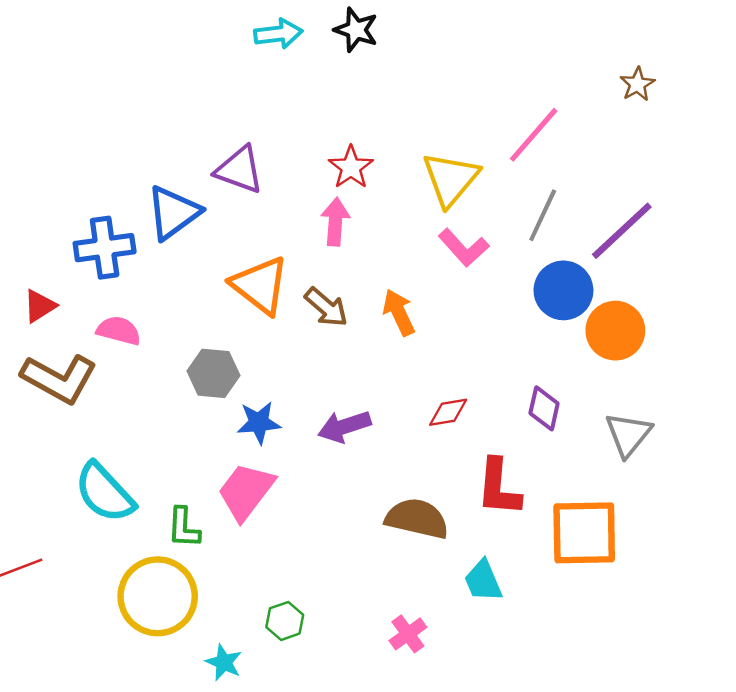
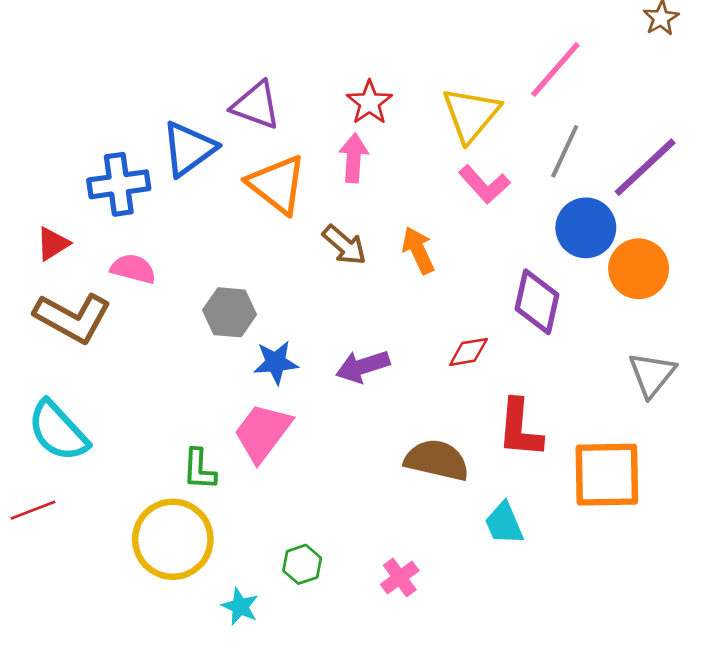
orange triangle: (260, 285) -> (277, 184), moved
purple diamond: (544, 408) -> (537, 302), moved, size x1.4
cyan semicircle: (105, 493) -> (58, 431), moved
pink cross: (408, 634) -> (400, 578), moved

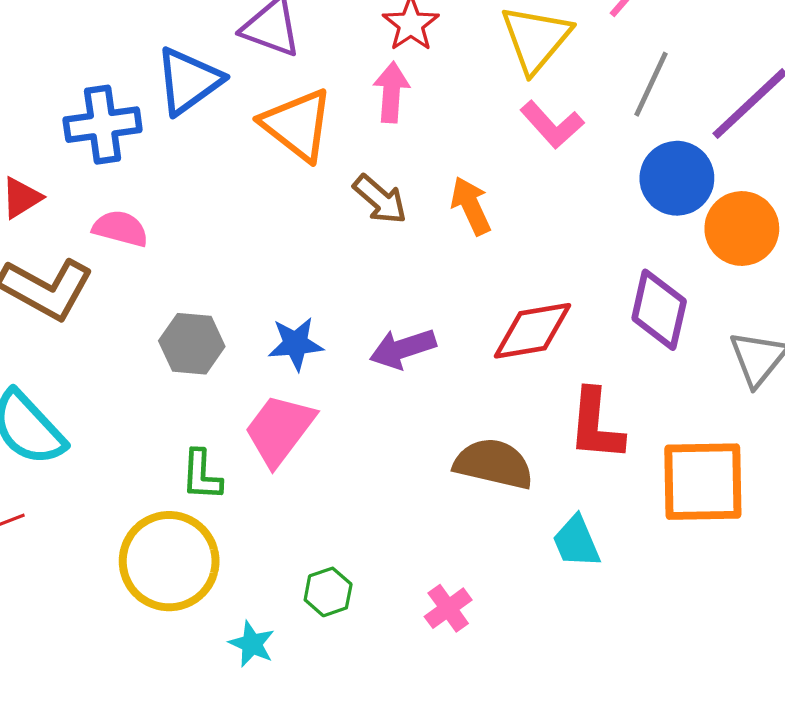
purple diamond: (537, 302) -> (659, 310), moved
gray hexagon: (230, 312) -> (192, 344), moved
red diamond: (468, 352) -> (533, 331), size x1.6

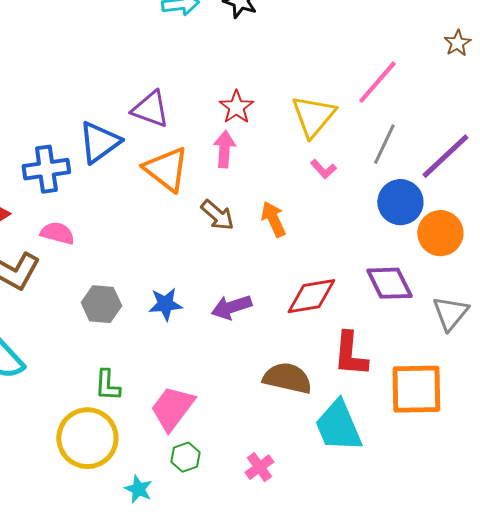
pink L-shape: (552, 125) -> (323, 169), size x0.7
purple diamond: (659, 310) -> (389, 283), turned -39
pink trapezoid: (279, 430) -> (172, 408), moved
cyan trapezoid: (576, 542) -> (338, 426), size x1.6

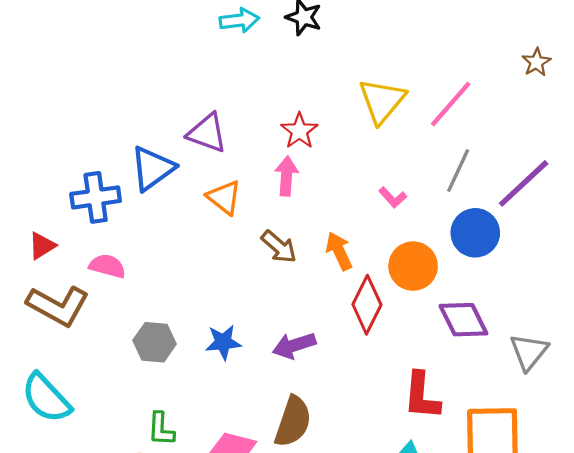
yellow triangle: (313, 116) -> (382, 101), moved
orange triangle: (166, 169) -> (224, 197), size x0.7
orange circle: (440, 233) -> (413, 266), moved
red diamond: (311, 296) -> (367, 305), moved, turned -54
brown semicircle: (287, 378) -> (293, 422), moved, turned 96

